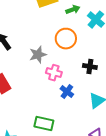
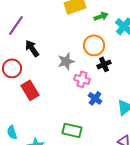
black cross: (90, 67) -> (104, 64), moved, turned -32

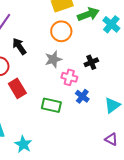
green arrow: (101, 16) -> (88, 14), size x1.5
orange circle: (94, 45) -> (61, 31), moved
green rectangle: (72, 130) -> (51, 105), moved

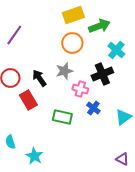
cyan cross: (111, 24) -> (116, 50), moved
black arrow: (19, 46) -> (39, 78), moved
black cross: (91, 62) -> (102, 74), size x1.5
purple triangle: (111, 139) -> (122, 159), moved

